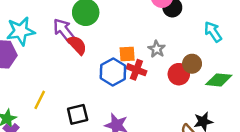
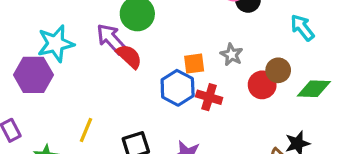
red cross: (136, 70) -> (209, 97), moved

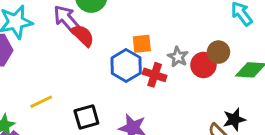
gray star: (232, 55) -> (178, 57), moved
yellow line: (86, 130) -> (41, 102), turned 40

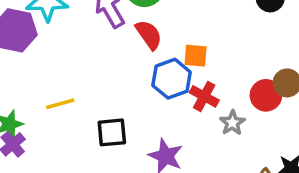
red semicircle: (83, 35) -> (149, 35), moved
gray star: (178, 57) -> (232, 123), moved

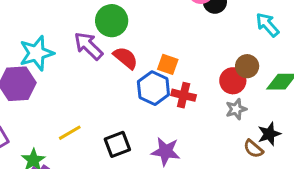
orange square: (196, 56) -> (168, 64), turned 30
gray star: (232, 123) -> (236, 109), moved, turned 30

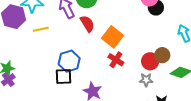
orange square: (168, 64) -> (113, 37), size x1.5
blue hexagon: (153, 88) -> (69, 61), moved
yellow line: (70, 133) -> (41, 29), moved

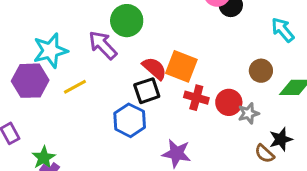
red semicircle: (87, 24) -> (154, 68), moved
red circle: (150, 61) -> (229, 102), moved
black square: (64, 76) -> (147, 91), moved

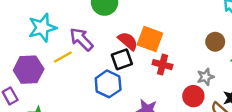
purple arrow: (103, 45) -> (81, 39), moved
purple hexagon: (30, 81) -> (29, 70), moved
red circle: (229, 102) -> (193, 96), moved

